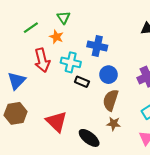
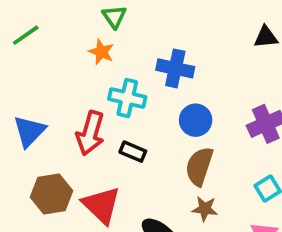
green line: (31, 28) -> (26, 35), moved
red arrow: (42, 60) -> (90, 133), moved, turned 30
black rectangle: (82, 82) -> (133, 152), moved
brown hexagon: (16, 113) -> (52, 194), moved

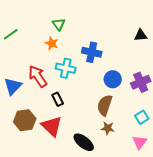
blue circle: (196, 120) -> (113, 79), moved
red arrow: (90, 133) -> (38, 76), moved, turned 130
black rectangle: (133, 152) -> (58, 99), moved, turned 40

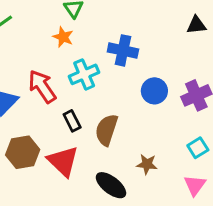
cyan cross: (66, 68) -> (84, 74), turned -36
brown semicircle: (105, 105) -> (106, 130), moved

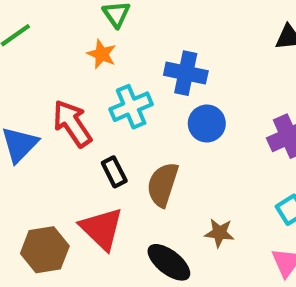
blue circle: (154, 91) -> (207, 123), moved
brown hexagon: (23, 152) -> (45, 250), moved

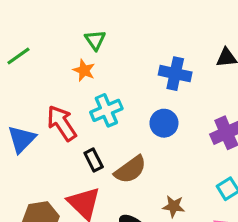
blue cross: (186, 73) -> (175, 74), moved
brown semicircle: (163, 184) -> (130, 170), turned -144

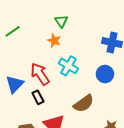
cyan cross: (106, 110) -> (68, 66), turned -36
black rectangle: (94, 160) -> (38, 97), moved

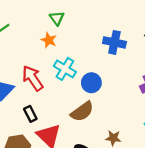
blue circle: (105, 74) -> (91, 83), moved
black rectangle: (38, 97) -> (30, 114), moved

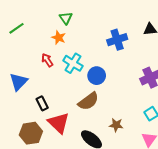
blue cross: (114, 42) -> (117, 40), turned -30
red arrow: (33, 78) -> (47, 60), moved, size x0.6

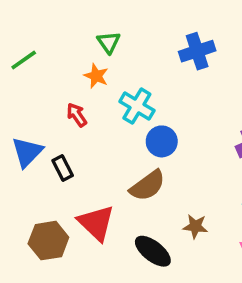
blue cross: (117, 40) -> (197, 51), moved
cyan cross: (73, 63) -> (137, 106), moved
black rectangle: (42, 103) -> (63, 168), moved

